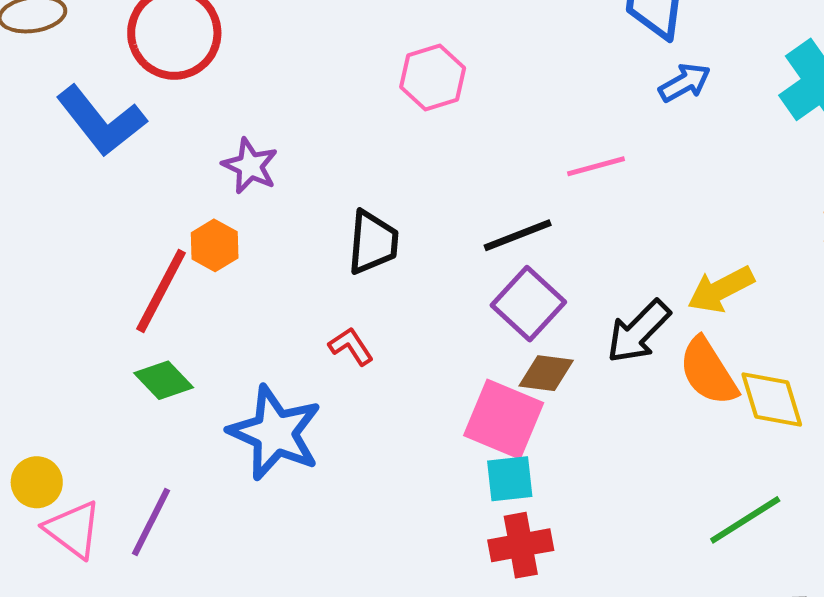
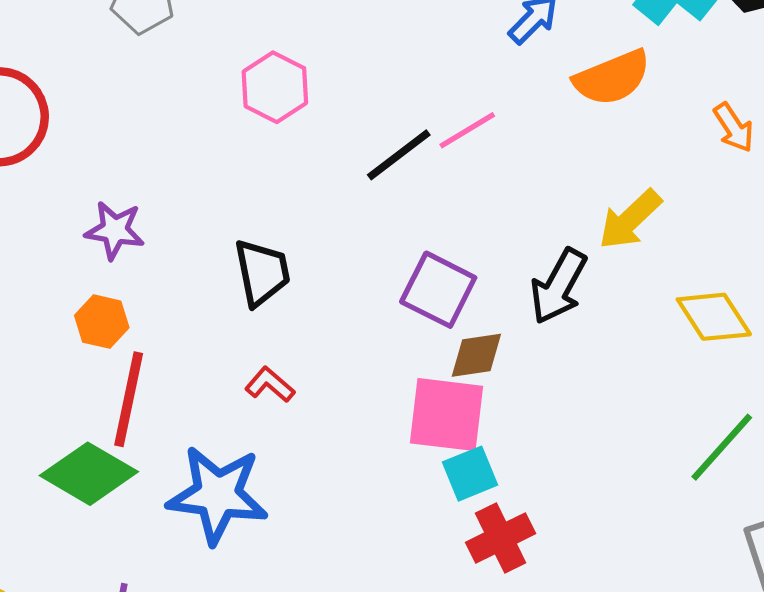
black line: (518, 235) -> (399, 155), moved
red line: (161, 291) -> (129, 399), moved
orange semicircle: (708, 372) -> (612, 78), moved, turned -64
green diamond: (164, 380) -> (89, 474), size x1.5

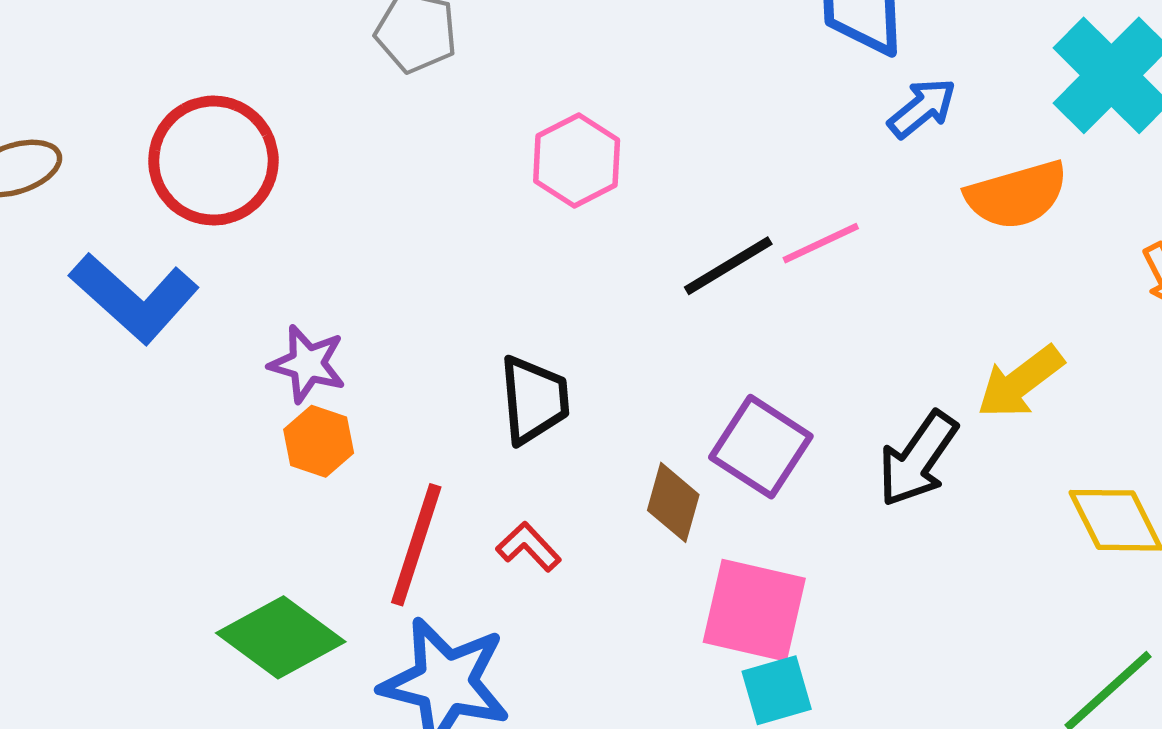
purple star: (115, 230) -> (307, 364), moved
brown diamond: (476, 355) -> (673, 502), moved, turned -72
red line: (129, 399) -> (416, 545), moved

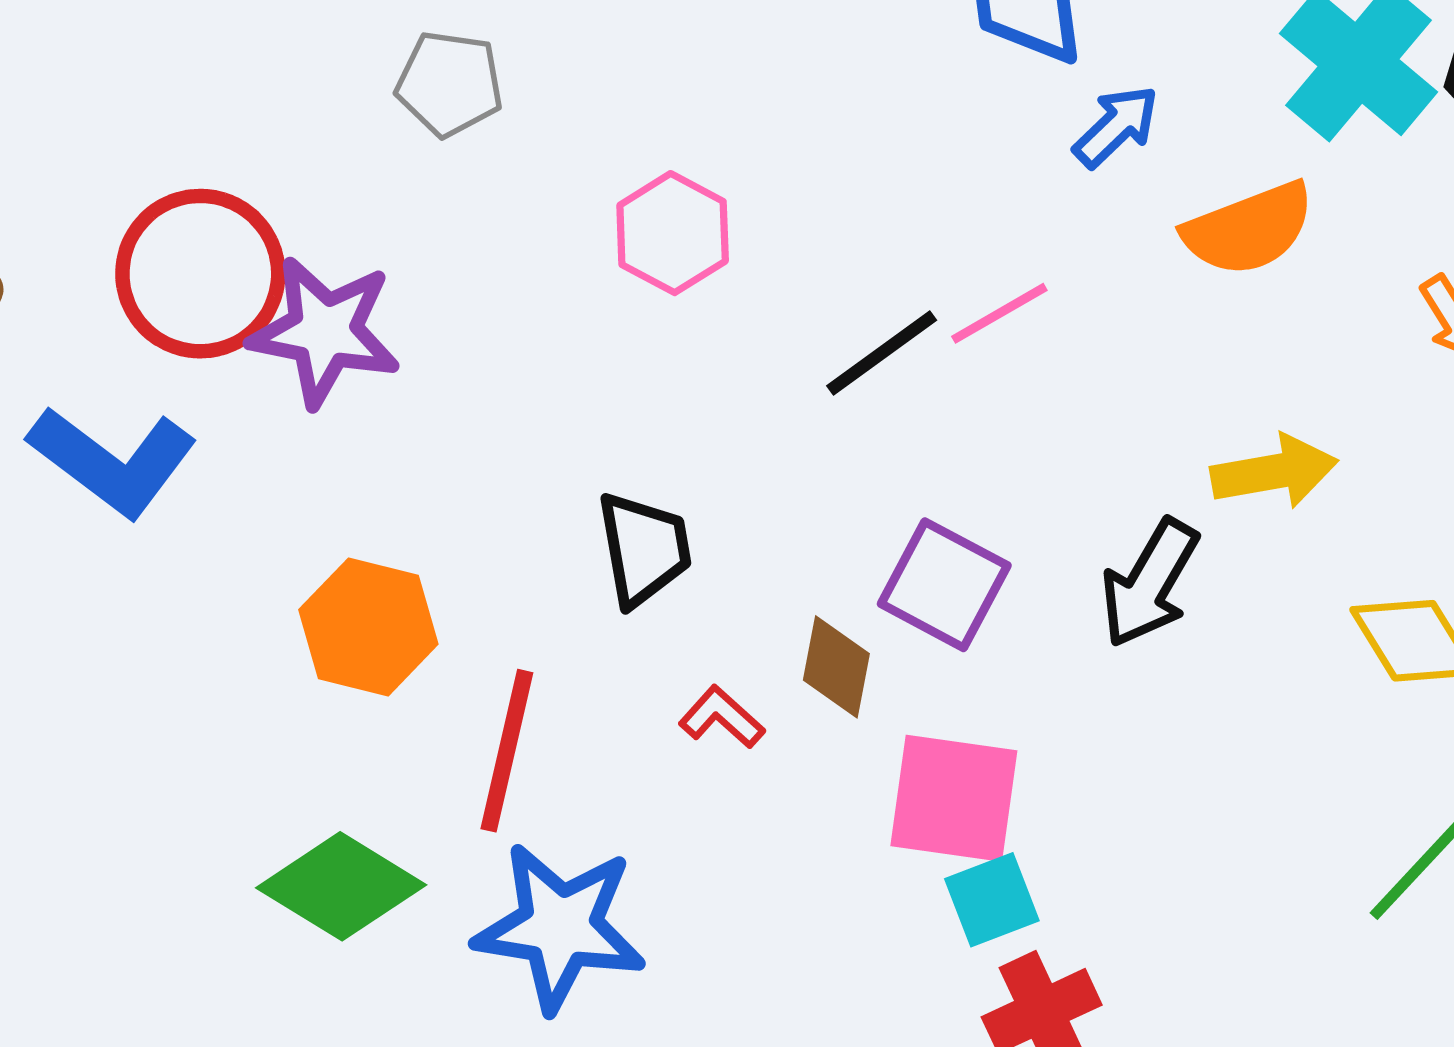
purple star: (307, 364) -> (325, 331), moved, size x1.5
yellow arrow: (1020, 382) -> (1274, 472), turned -148
orange hexagon: (319, 441) -> (368, 627), size x1.5
red L-shape: (529, 547) -> (722, 717), moved

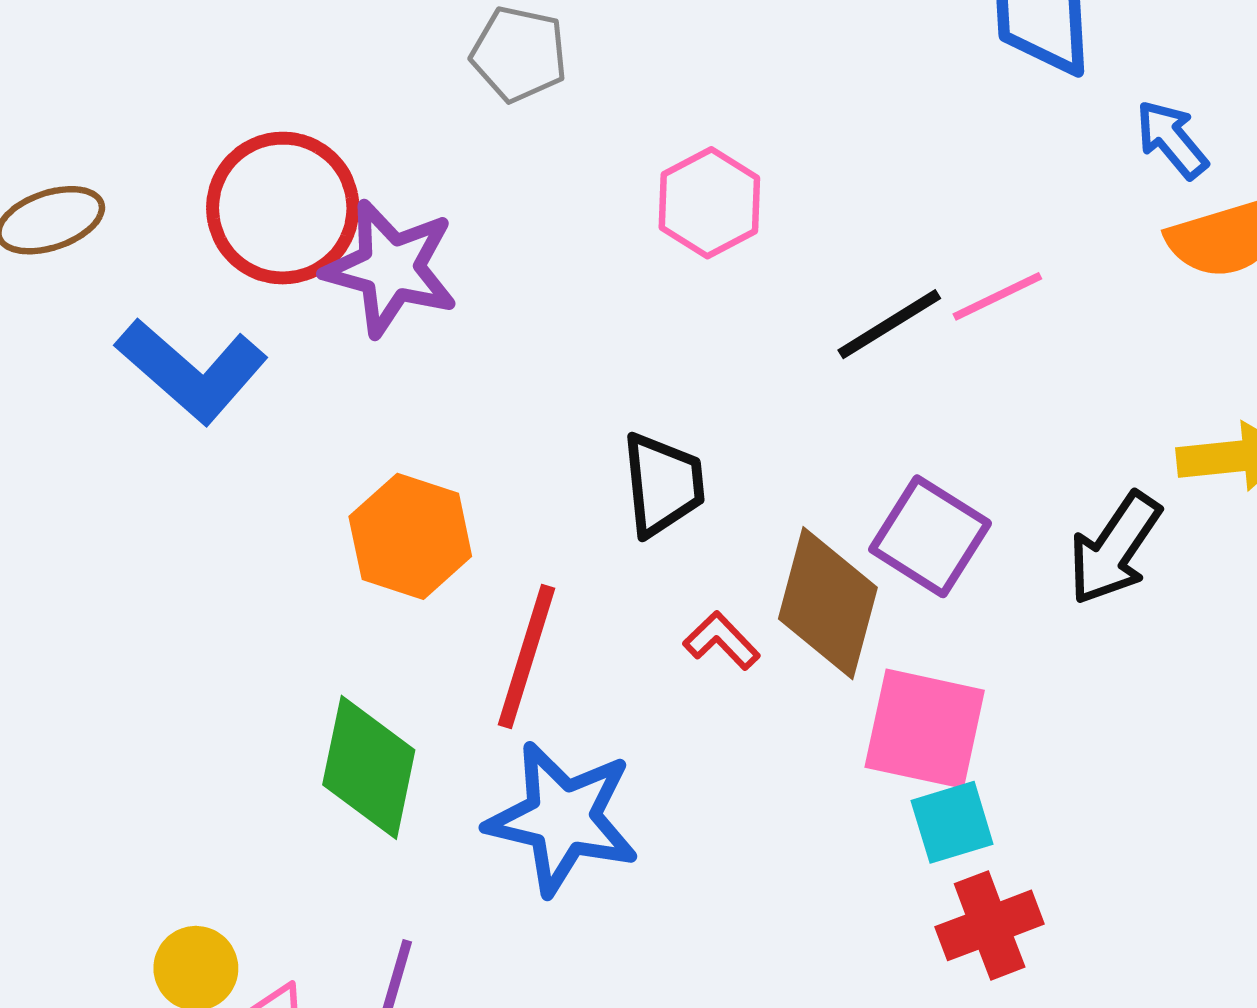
blue arrow: (1116, 126) -> (1172, 139), moved, turned -90
brown diamond: (836, 667) -> (828, 603), size x1.6
green diamond: (341, 886) -> (369, 767), turned 66

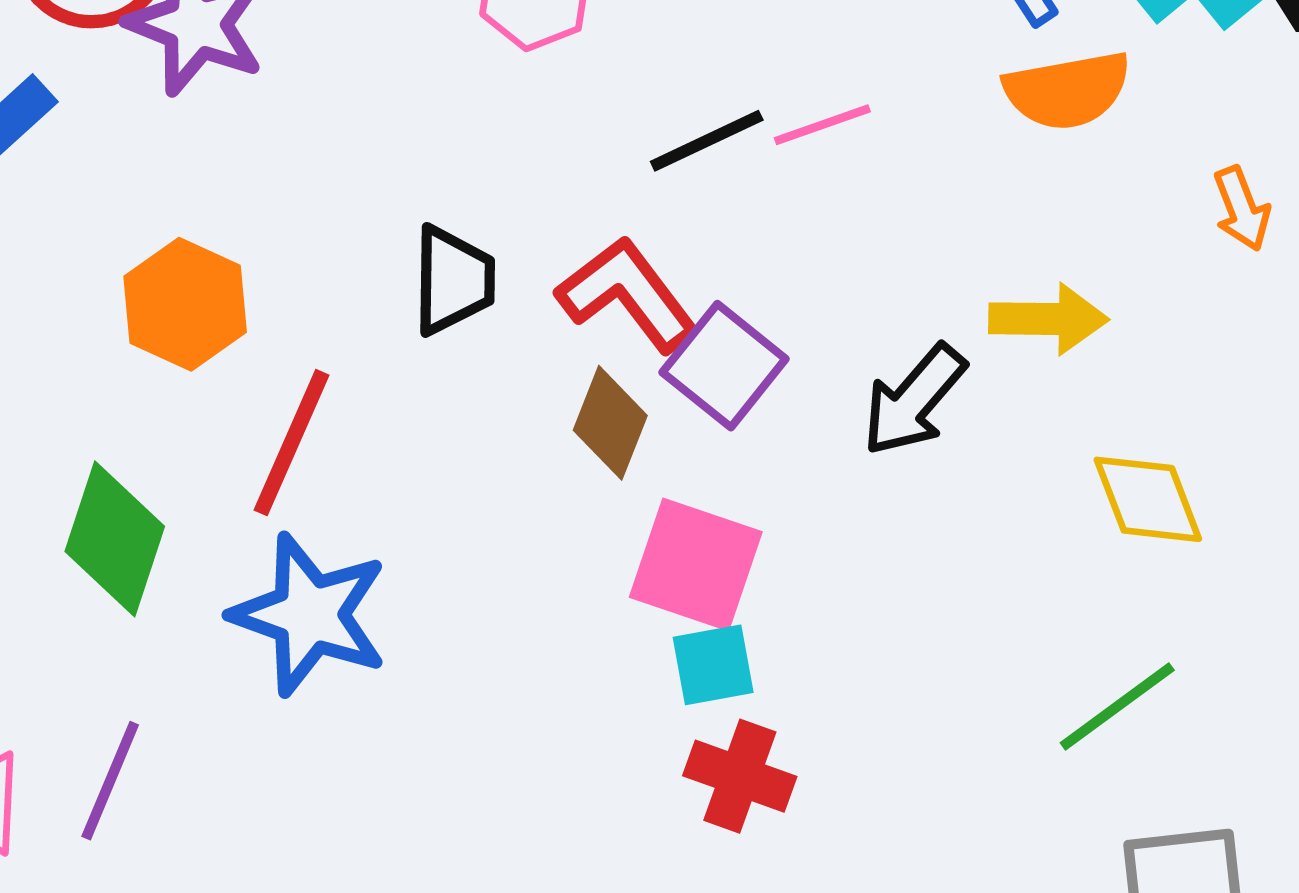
brown diamond: (828, 603) -> (610, 423), size x0.7
red L-shape: (722, 641) -> (628, 295), moved, size x1.8
red cross: (990, 925) -> (740, 776), turned 34

